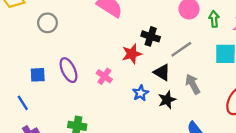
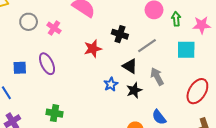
red star: (132, 54) -> (93, 49), moved
pink cross: (104, 76) -> (54, 28), moved

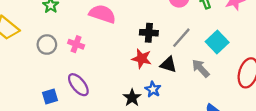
red star: (93, 49) -> (142, 59), moved, turned -30
cyan square: (186, 50) -> (217, 42), moved, turned -30
black star: (134, 90) -> (132, 98), moved

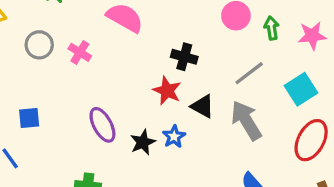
gray line: (181, 38) -> (249, 73), moved
cyan square: (217, 42) -> (301, 89), moved
gray arrow: (201, 68) -> (246, 120), size x1.4
purple ellipse: (78, 85) -> (102, 125), moved

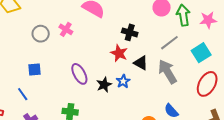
green arrow: (272, 28) -> (183, 15), size x1.5
gray circle: (39, 45) -> (41, 34), moved

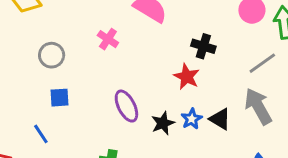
gray circle: (41, 34) -> (52, 55), moved
black triangle: (141, 63) -> (220, 119), moved

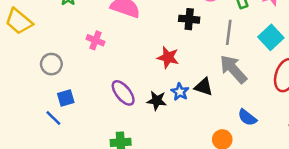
black cross: (203, 46) -> (189, 19), moved
gray line: (262, 63) -> (229, 32), turned -35
black star: (163, 123) -> (157, 101), turned -30
blue line: (41, 134) -> (53, 118), moved

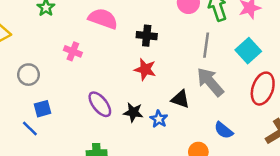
black cross: (189, 19) -> (147, 36), moved
blue star: (180, 92) -> (159, 119), moved

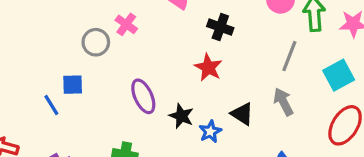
gray circle: (28, 75) -> (96, 42), moved
gray arrow: (210, 82) -> (283, 102), size x0.7

